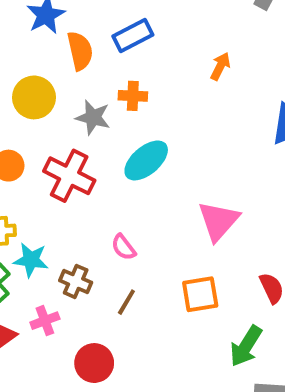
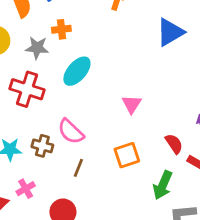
pink triangle: (219, 221) -> (132, 104), size x0.7
pink semicircle: (124, 247) -> (71, 131), size x1.5
brown cross: (76, 281) -> (42, 146), moved

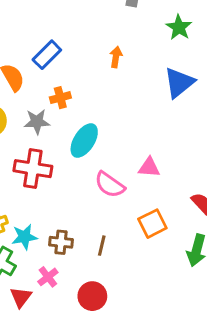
pink triangle: (132, 104) -> (149, 167), turned -50
pink semicircle: (71, 131) -> (110, 185), moved
brown cross: (42, 146) -> (61, 242), moved

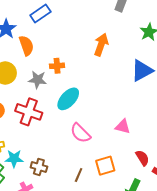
blue rectangle: (47, 55) -> (40, 14), moved
orange arrow: (116, 57) -> (101, 45), size x1.5
pink triangle: (149, 167) -> (123, 126), moved
brown line: (102, 246) -> (79, 175), moved

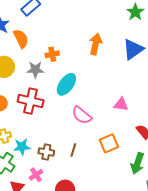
orange arrow: (101, 45) -> (96, 44), moved
brown line: (79, 175) -> (73, 150), moved

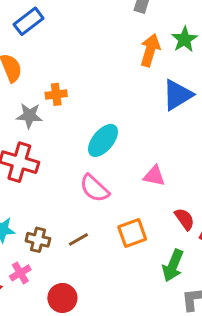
orange arrow: (96, 44) -> (150, 50), moved
cyan ellipse: (66, 84) -> (103, 140), moved
brown line: (73, 150) -> (78, 239), turned 40

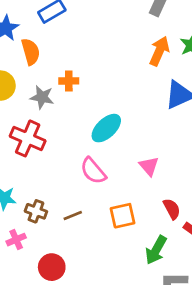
pink triangle: (154, 176) -> (149, 166), turned 30

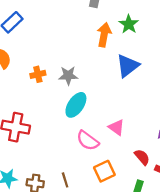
gray star: (42, 97) -> (68, 76), moved
pink semicircle: (93, 171) -> (88, 141), moved
brown line: (73, 216) -> (65, 180), turned -72

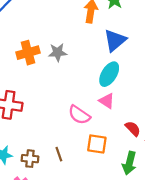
orange cross: (38, 74) -> (28, 53), size x1.5
cyan ellipse: (76, 105) -> (109, 74), moved
orange square: (104, 171) -> (97, 144), turned 36

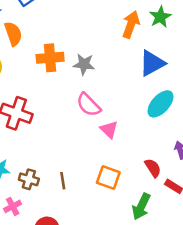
cyan ellipse: (109, 74) -> (160, 104), moved
pink triangle: (107, 101) -> (109, 130), moved
pink semicircle: (79, 115) -> (89, 105), moved

